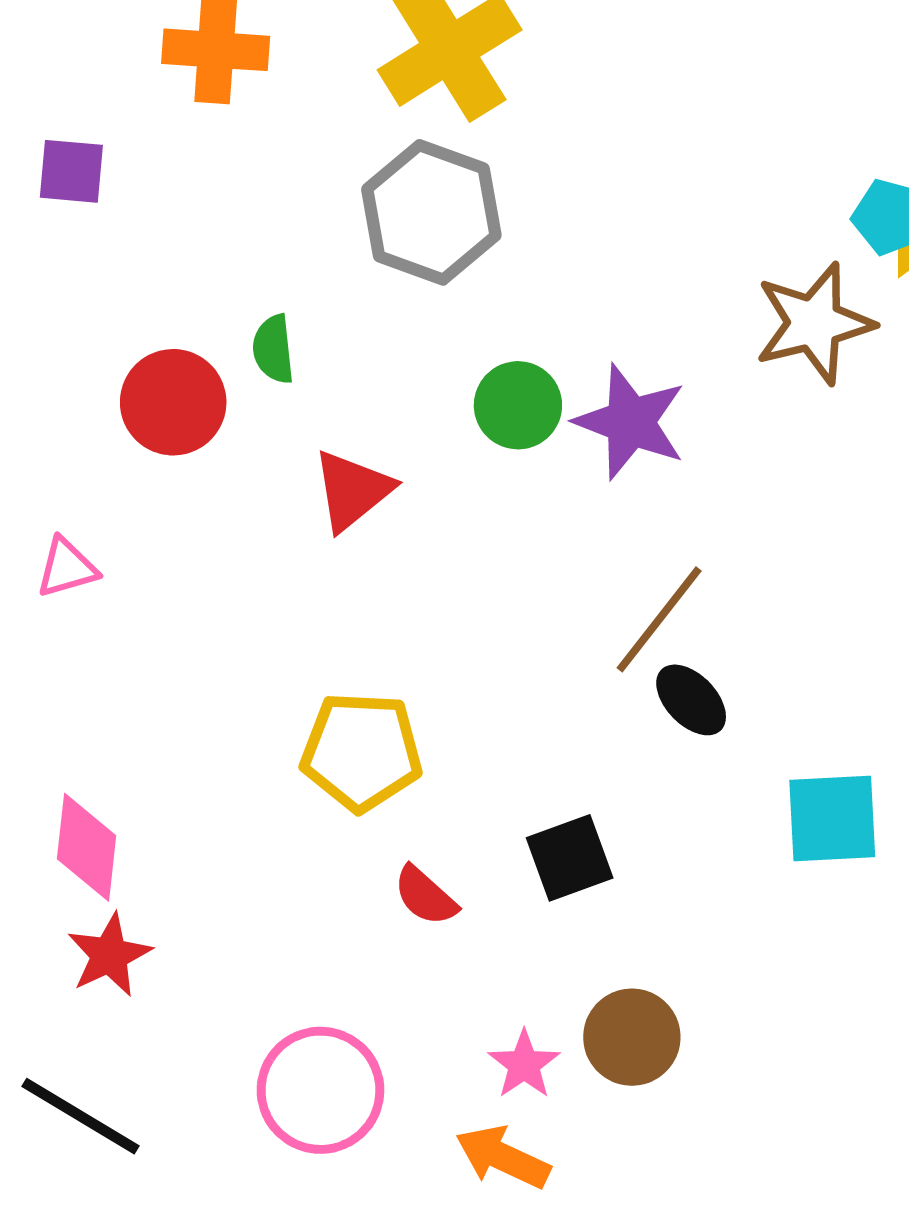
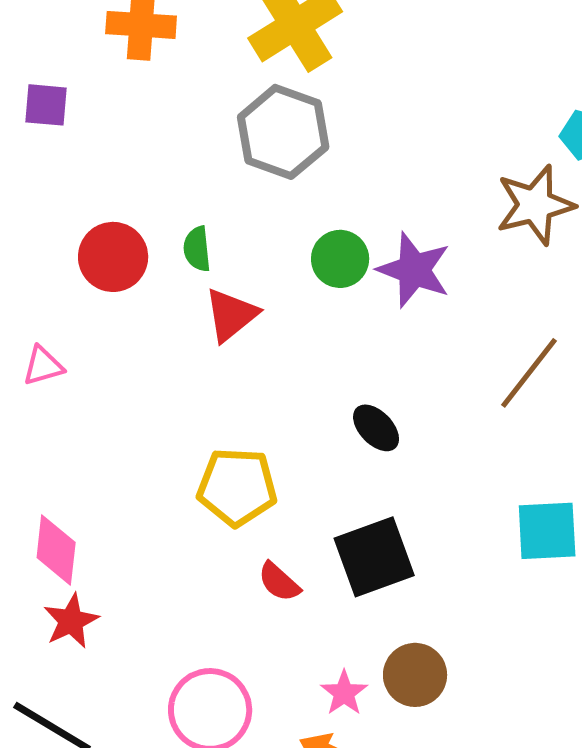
green semicircle: (273, 349) -> (197, 249), moved
brown line: (659, 619) -> (529, 373), moved
black ellipse: (691, 700) -> (376, 428), moved
black square: (570, 858) -> (374, 557), size x1.4

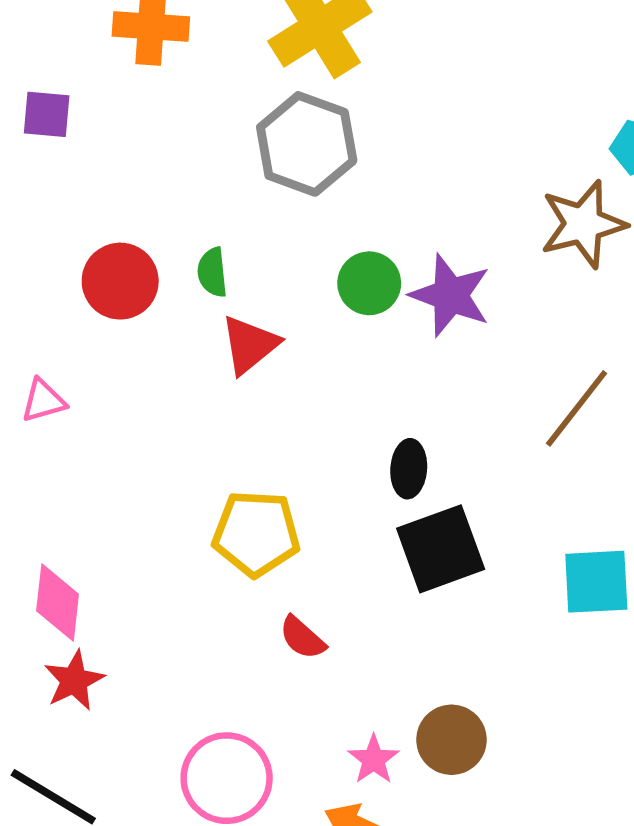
black ellipse: (376, 428) -> (409, 469), turned 48
black square: (374, 557) -> (441, 549), moved

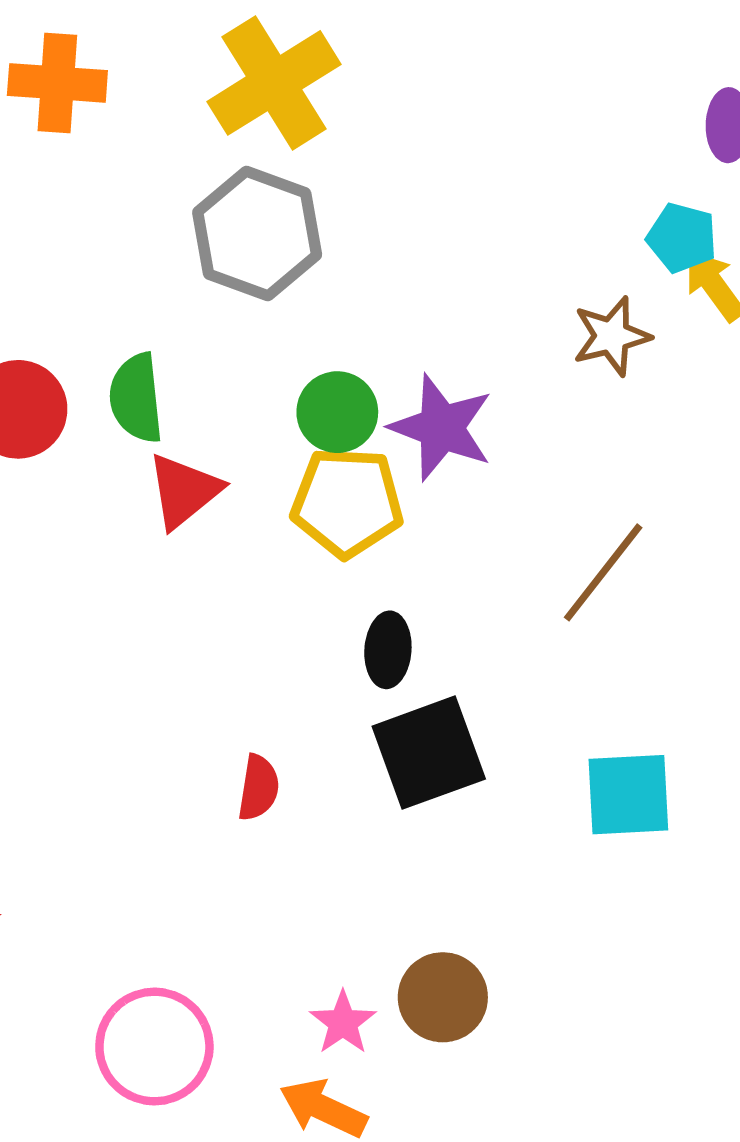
brown star: (583, 224) -> (612, 336), size x0.7
green semicircle: (212, 272) -> (136, 398), size x1.4
yellow pentagon: (256, 533) -> (347, 502), moved
red semicircle: (302, 638) -> (259, 788), moved, turned -123

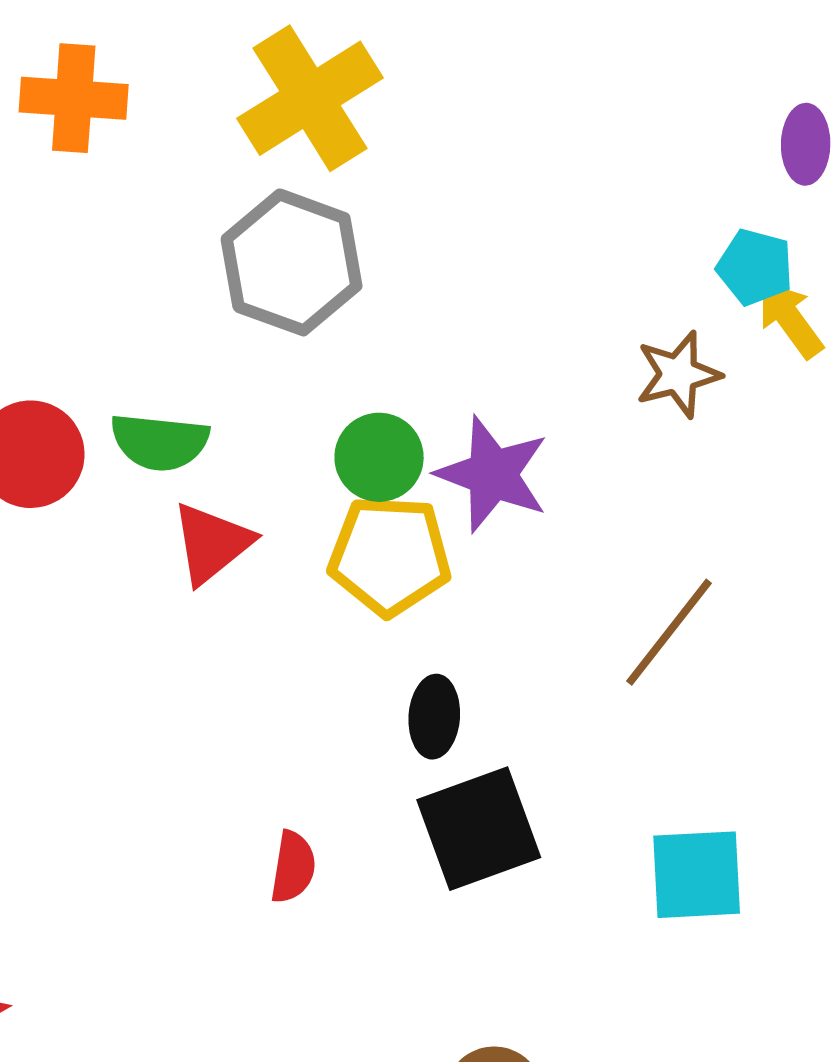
green semicircle: (136, 398) -> (160, 442), turned -78

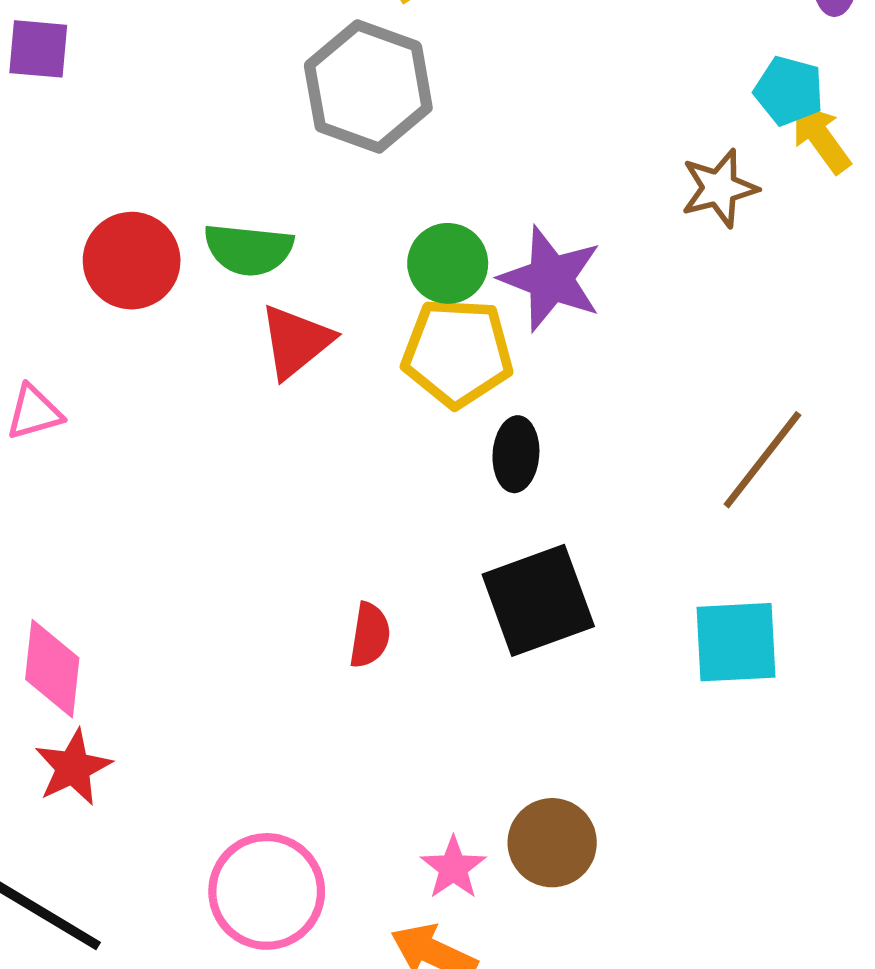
brown line: (669, 632) -> (762, 460), moved
black ellipse: (434, 717) -> (516, 454), moved

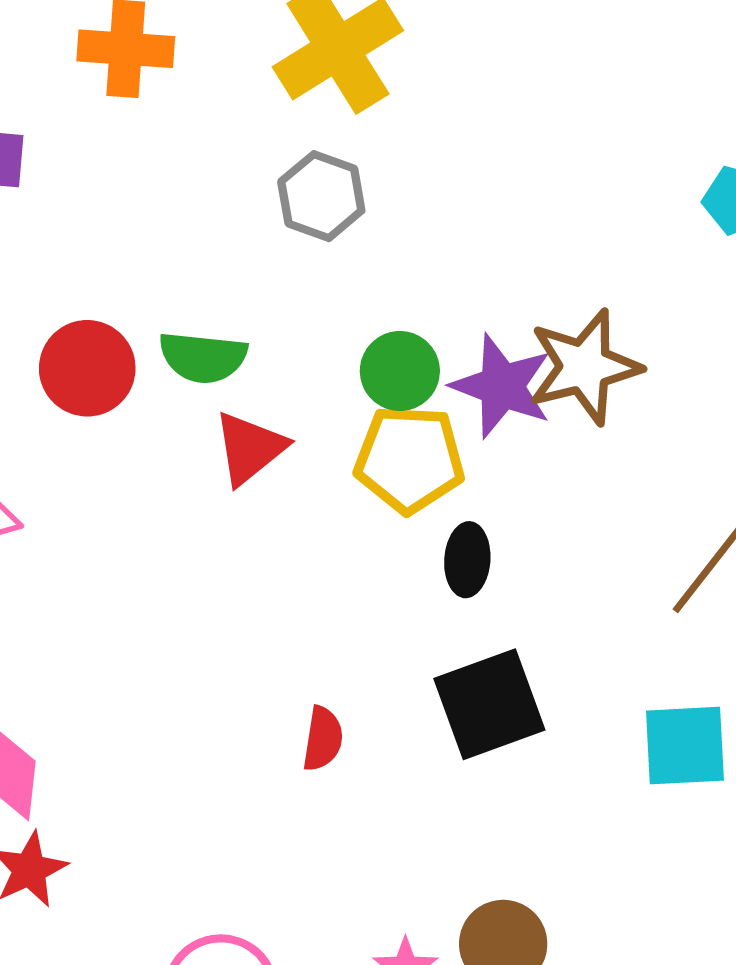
gray hexagon: (368, 87) -> (321, 196), size x0.7
brown star: (719, 188) -> (584, 367), moved, size x1.5

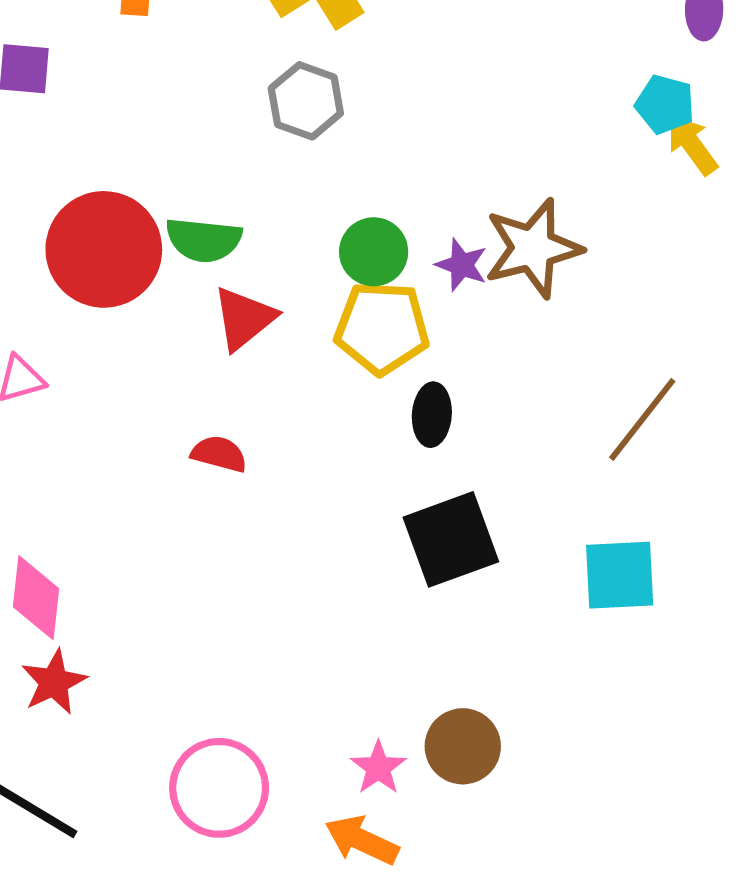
red circle: (87, 368) -> (104, 249), size x1.4
purple star: (502, 386) -> (462, 265), size x0.6
red semicircle: (323, 739) -> (219, 454), moved, turned -84

